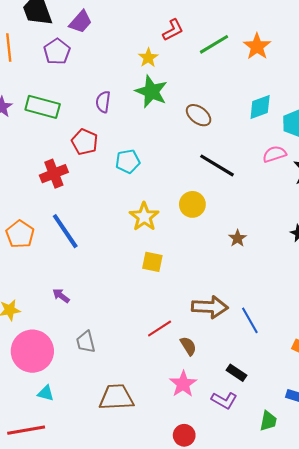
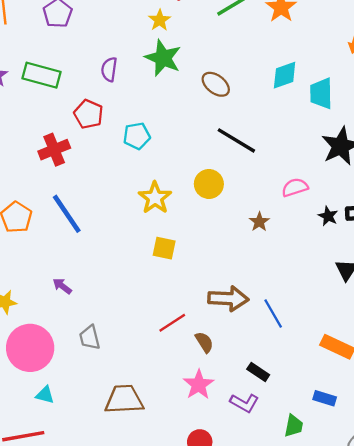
pink semicircle: (274, 154) -> (295, 187), moved

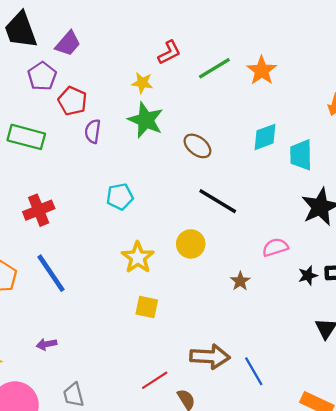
yellow star: (160, 20) -> (142, 83), turned -30
red pentagon: (89, 114) -> (72, 101), moved
black star: (328, 216) -> (308, 275), turned 30
purple arrow: (62, 286) -> (47, 344), turned -48

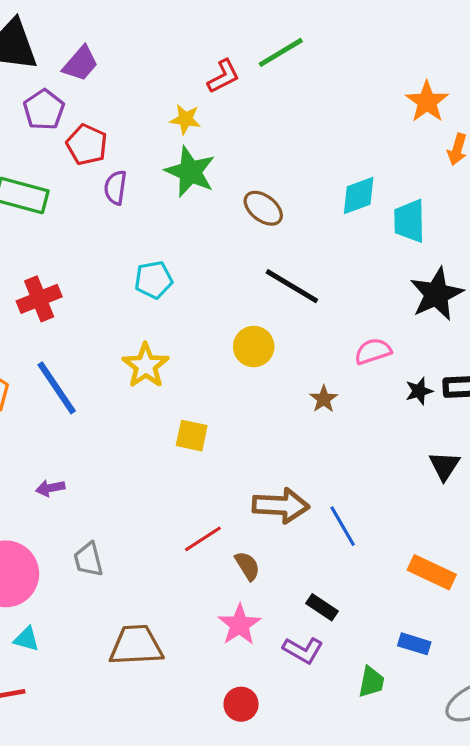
green line: (214, 68) -> (281, 52), moved
orange star: (262, 71) -> (427, 102), moved
yellow star: (138, 257) -> (146, 366), moved

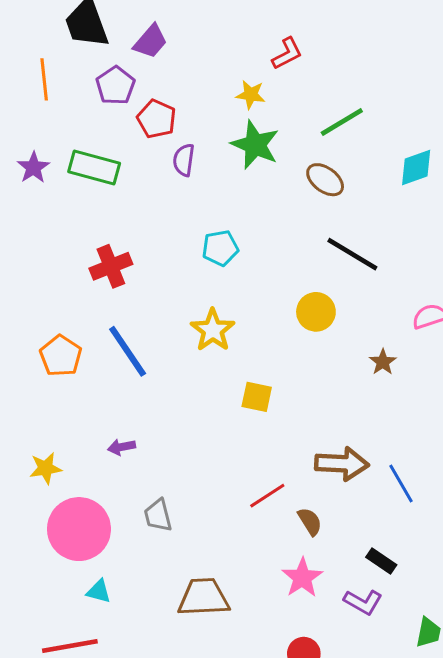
green line: (281, 52) -> (342, 122), moved

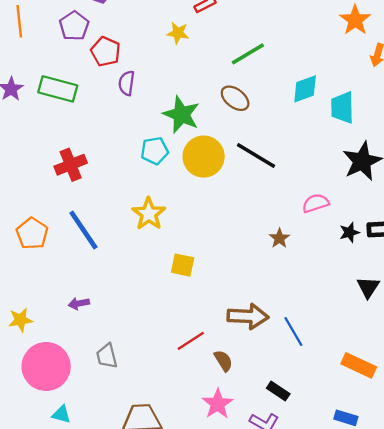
green star: (255, 145) -> (181, 115), moved
yellow circle: (316, 312) -> (204, 157), moved, size x1.4

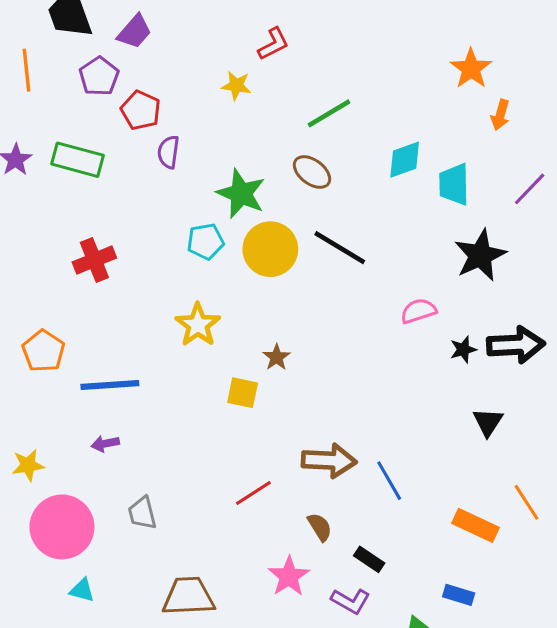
blue line: (83, 230) -> (110, 385), moved, turned -60
brown star: (279, 238) -> (276, 357), moved
brown semicircle: (223, 361) -> (320, 527), moved

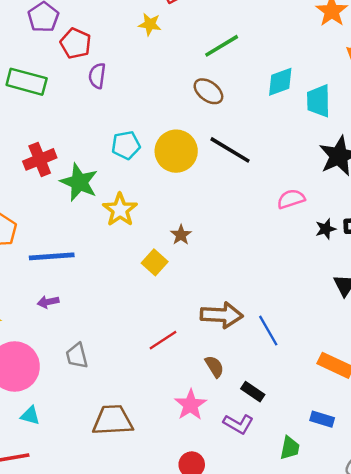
green star: (241, 194) -> (79, 182), moved
yellow square: (243, 393) -> (155, 262), turned 30

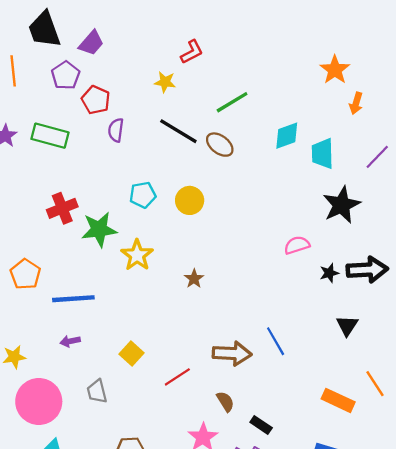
black line: (230, 150) -> (178, 131), moved
yellow circle: (176, 151) -> (190, 200), size x0.7
green star: (79, 182) -> (99, 229), turned -30
yellow square: (155, 262) -> (132, 353), moved
blue line: (268, 331) -> (276, 341), moved

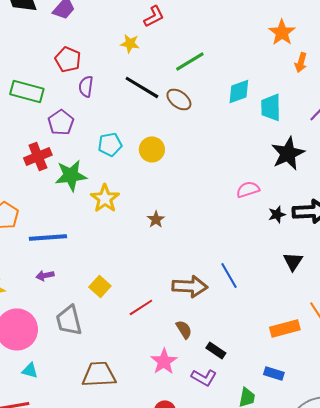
purple pentagon: (66, 75) -> (61, 122), moved
gray trapezoid: (97, 391) -> (69, 320), size x1.4
orange rectangle: (338, 400) -> (285, 328), turned -40

